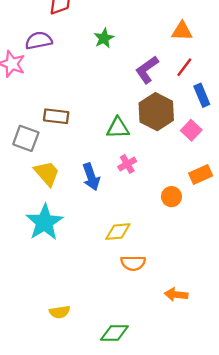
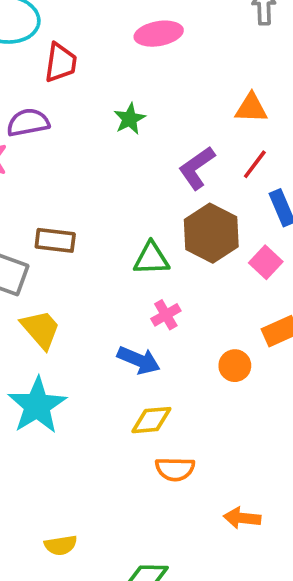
blue arrow: (91, 177) -> (139, 360), moved, turned -48

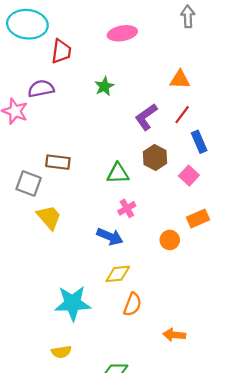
brown hexagon: (211, 233) -> (155, 158), size x0.7
cyan star: (37, 406) -> (73, 303), moved, turned 30
orange semicircle: (175, 469) -> (132, 304), turned -70

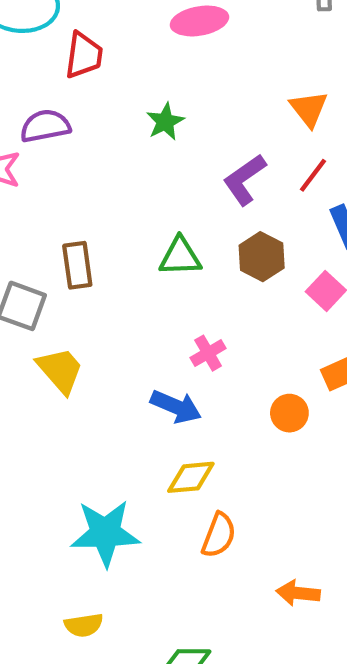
orange triangle: (180, 80) -> (309, 109), turned 50
brown rectangle: (58, 162) -> (77, 265), turned 75
green triangle: (118, 173) -> (180, 257), moved

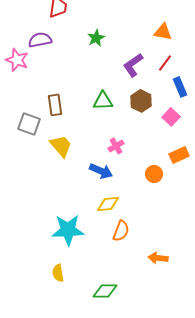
orange triangle: (309, 109) -> (163, 32), turned -42
yellow trapezoid: (60, 370) -> (61, 146), moved
yellow semicircle: (84, 625) -> (58, 273), turned 90

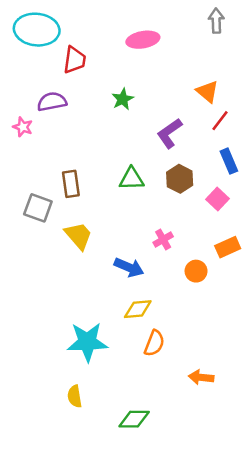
orange triangle: (163, 32) -> (207, 92), turned 30
pink star: (17, 60) -> (23, 127), size x0.7
red line: (165, 63) -> (220, 121), moved
pink cross: (116, 146) -> (163, 239), moved

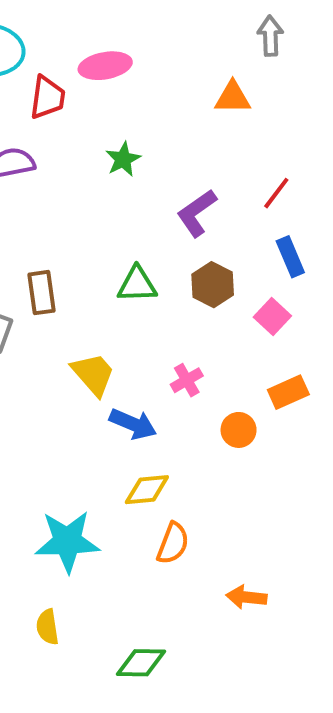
pink ellipse: (143, 40) -> (105, 66), moved
orange triangle: (207, 92) -> (233, 98), moved, turned -40
yellow trapezoid: (78, 236) -> (93, 374), moved

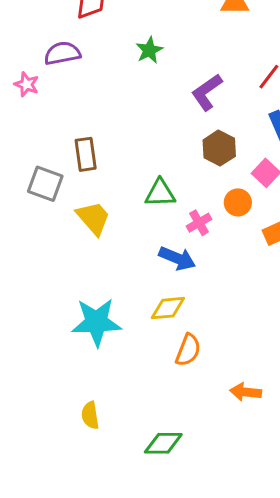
green triangle: (137, 285) -> (160, 193), moved
yellow trapezoid: (93, 374) -> (93, 218), moved
blue arrow: (133, 424) -> (177, 258), moved
orange circle: (239, 430) -> (238, 202), moved
cyan star: (67, 541) -> (96, 322), moved

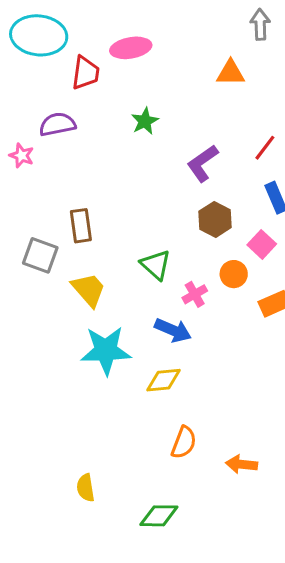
green triangle: (160, 193) -> (156, 265), turned 44
cyan star: (96, 322) -> (106, 350), moved
orange semicircle: (188, 350) -> (184, 443), moved

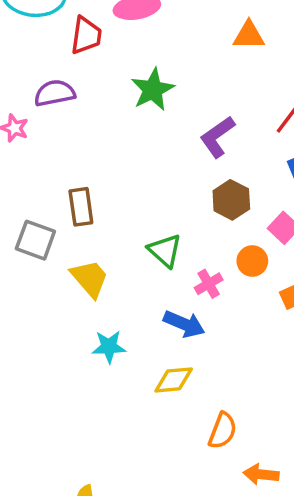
green star: (145, 121) -> (153, 90), size x1.4
cyan star: (106, 350) -> (109, 347), size x0.6
orange semicircle: (184, 443) -> (223, 431), moved

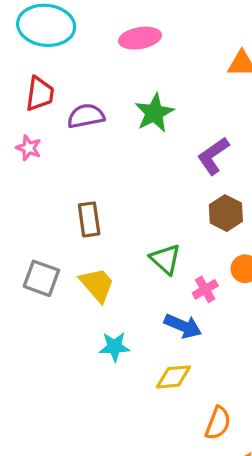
red trapezoid: (86, 35) -> (40, 94), moved
purple semicircle: (55, 93) -> (86, 116), moved
gray square: (35, 240) -> (41, 278), moved

